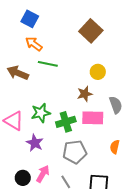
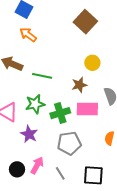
green line: (48, 64) -> (42, 76), moved

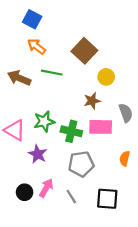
brown square: (85, 22) -> (84, 51), moved
green line: (42, 76) -> (52, 73), moved
green cross: (60, 113) -> (71, 131), turned 30

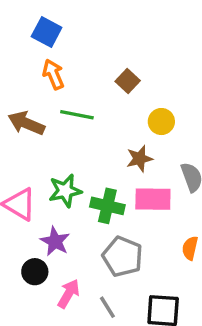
orange arrow: (37, 46) -> (53, 74), turned 30
brown square: (84, 51) -> (128, 81), size x0.6
gray pentagon: (81, 164) -> (123, 257), turned 30
black circle: (25, 192) -> (35, 272), moved

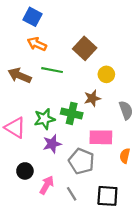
orange arrow: (53, 74) -> (37, 44), turned -42
brown square: (128, 81) -> (85, 48), size x1.5
pink rectangle: (153, 199) -> (101, 137), moved
green cross: (107, 206) -> (72, 113), moved
purple star: (55, 241) -> (52, 144), moved, turned 30

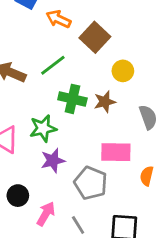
orange arrow: (37, 44) -> (58, 19), moved
green line: (52, 70) -> (53, 65), turned -48
green cross: (72, 113) -> (72, 99), moved

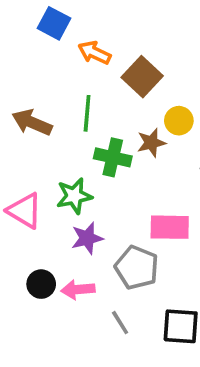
green line: (53, 65) -> (87, 113), turned -48
brown star: (105, 102) -> (151, 143), moved
pink arrow: (46, 214) -> (78, 290), moved, turned -125

